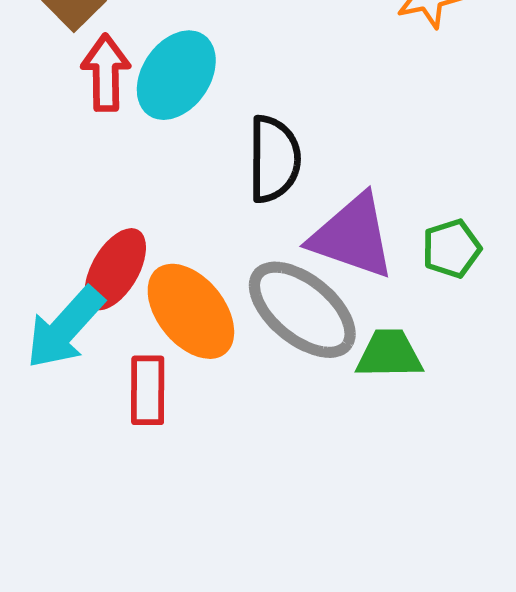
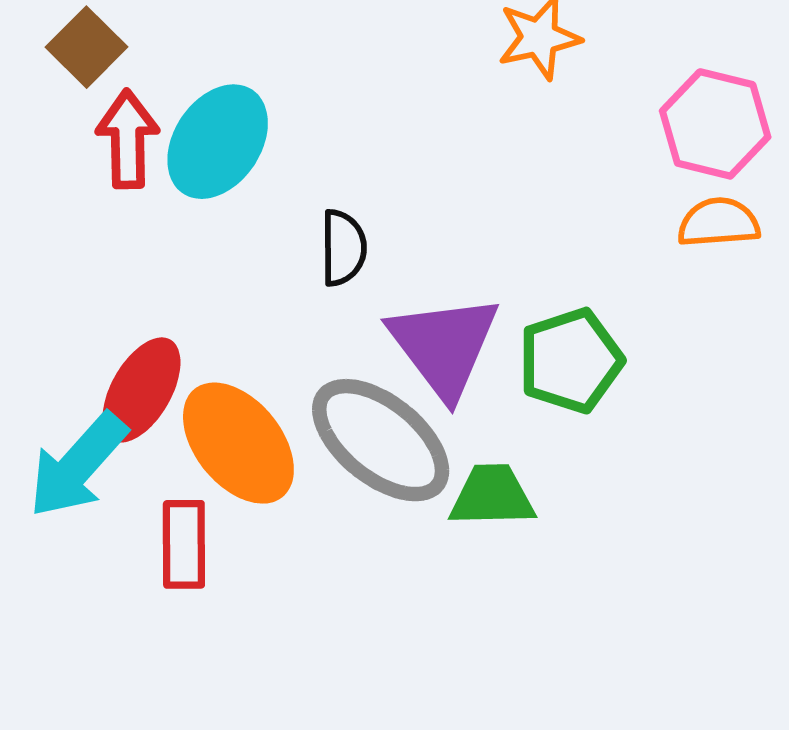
black semicircle: (274, 159) -> (343, 248), size x0.7
purple triangle: (352, 236) -> (444, 346), turned 34
green pentagon: (451, 249) -> (571, 361), size x1.4

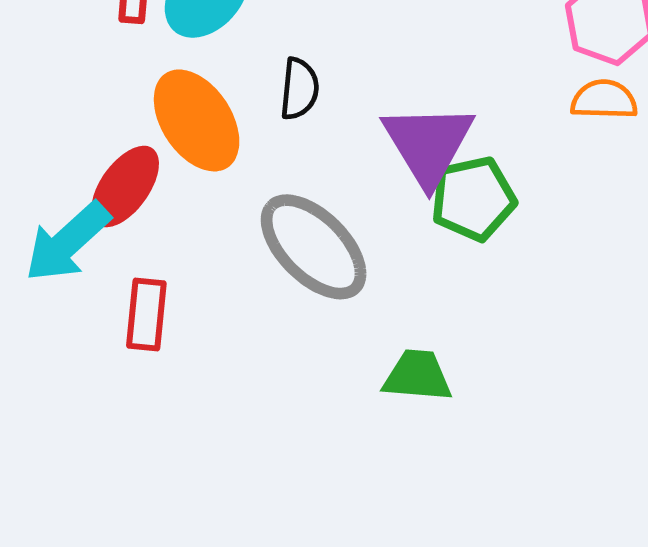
purple triangle: (444, 346) -> (428, 144), moved
orange ellipse: (238, 443) -> (197, 120), moved
green trapezoid: (492, 496) -> (417, 376), moved

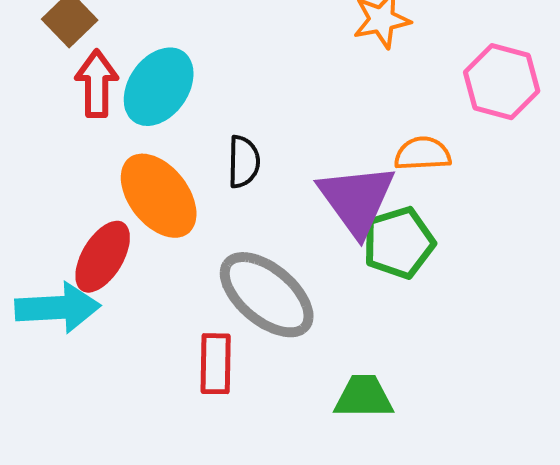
orange semicircle: (604, 100) -> (423, 154), moved
cyan arrow: (67, 242) -> (58, 308), turned -136
red rectangle: (146, 315) -> (216, 364), moved

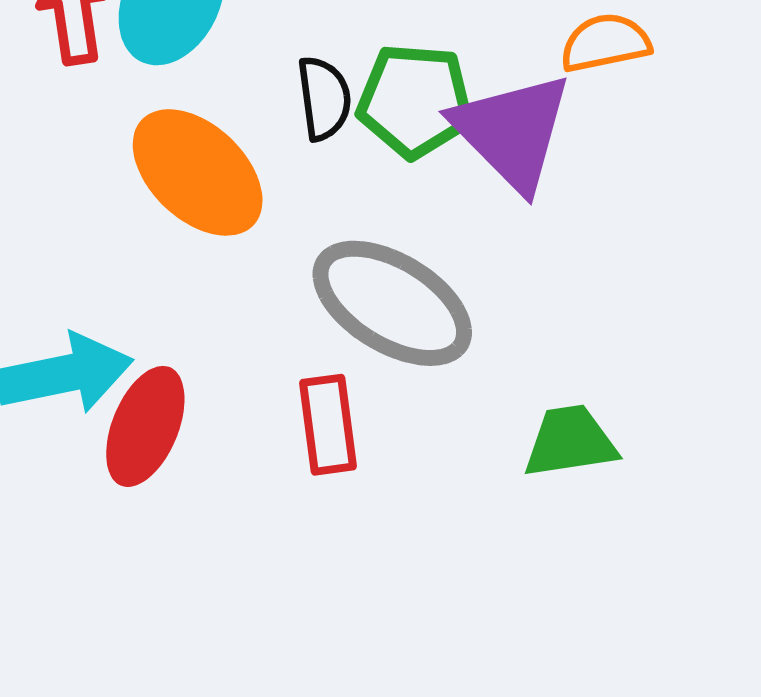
green pentagon: (399, 243) -> (415, 101), moved, turned 30
red ellipse: (103, 257) -> (145, 426), moved

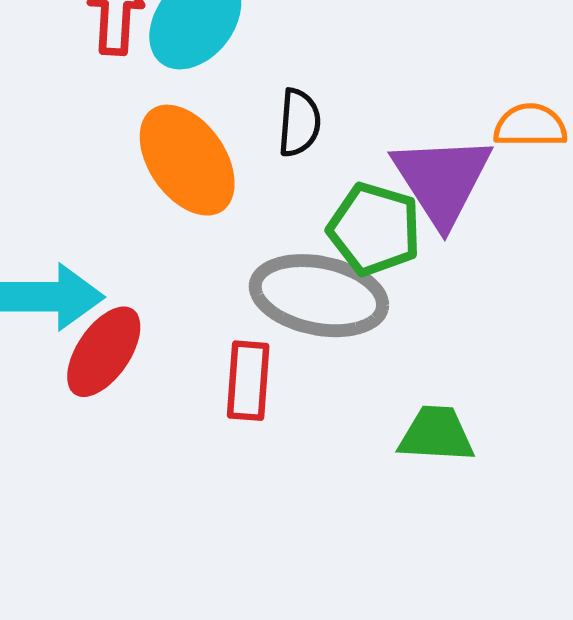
green pentagon: (415, 101) -> (374, 229), moved
gray ellipse: (392, 303) -> (319, 296), turned -32

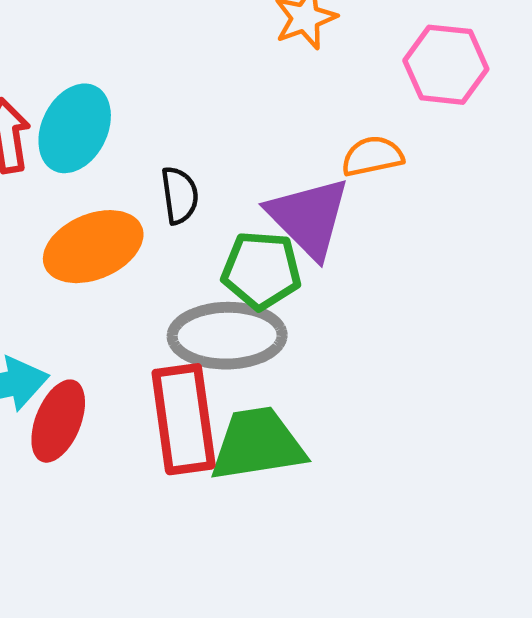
orange ellipse: (187, 160) -> (93, 247), turned -66
red rectangle: (248, 381) -> (184, 419), size x1.6
green trapezoid: (436, 434) -> (257, 444), moved, size x1.5

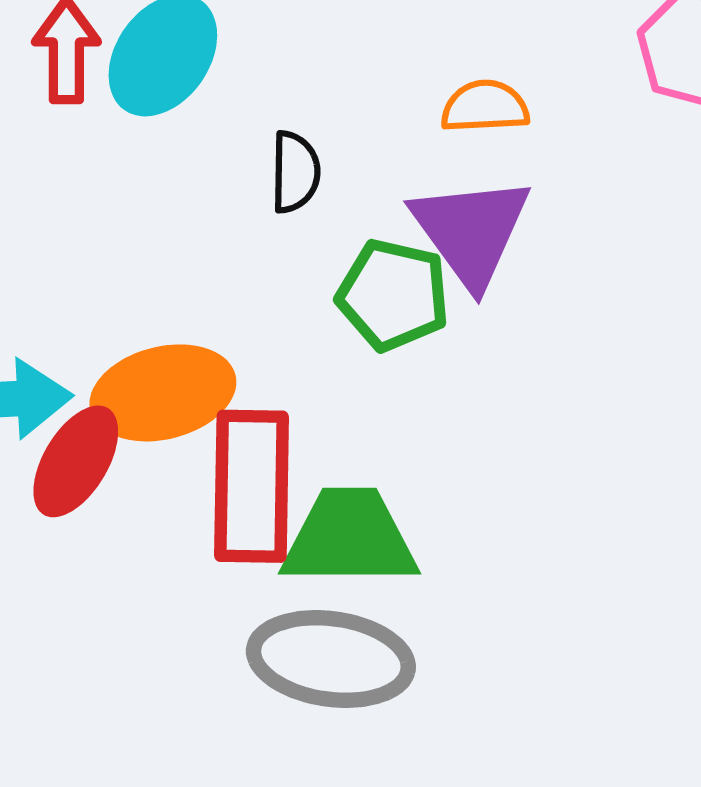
orange semicircle: (372, 156) -> (485, 107), moved
orange ellipse: (93, 247) -> (163, 393), moved
gray ellipse: (227, 336) -> (331, 659), moved

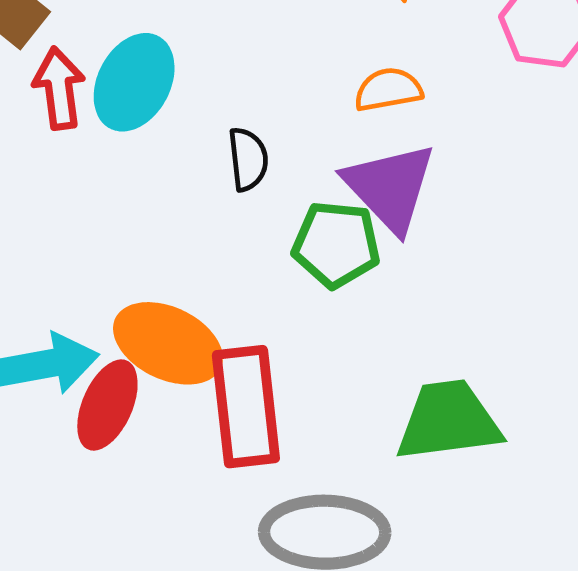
orange ellipse: (163, 393) -> (168, 343), turned 47
green trapezoid: (350, 538) -> (448, 421), moved

